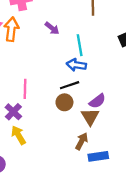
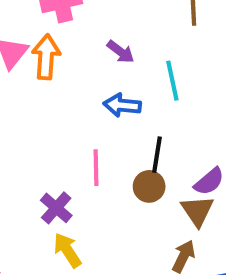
blue arrow: (76, 65) -> (122, 105), moved
black line: (70, 85) -> (157, 155), turned -60
pink line: (25, 89) -> (96, 168), moved

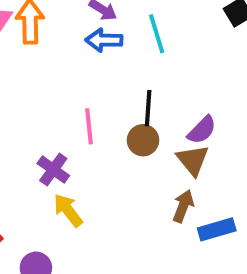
blue arrow: (122, 105) -> (104, 40), moved

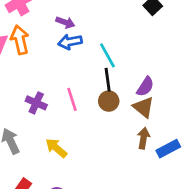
cyan line: (157, 34) -> (107, 55), moved
purple cross: (53, 170) -> (36, 103), moved
yellow arrow: (68, 210) -> (56, 148), moved

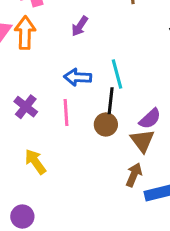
purple arrow: (65, 22) -> (80, 26), turned 90
blue arrow: (70, 42) -> (78, 77), moved

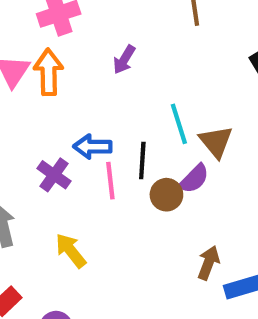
blue arrow: (78, 77) -> (92, 147), moved
black line: (111, 101) -> (142, 161), moved
purple semicircle: (150, 119) -> (194, 179), moved
brown triangle: (142, 141) -> (216, 142), moved

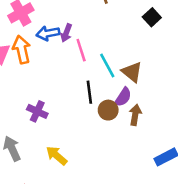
blue arrow: (92, 147) -> (48, 33), moved
pink line: (110, 181) -> (81, 50), moved
brown arrow: (208, 263) -> (135, 115), moved

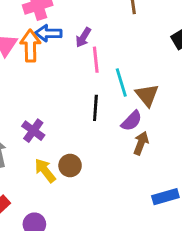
blue arrow: (48, 33) -> (48, 33), moved
brown circle: (108, 110) -> (70, 166), moved
purple cross: (37, 111) -> (33, 131), moved

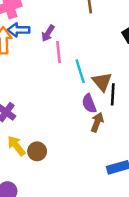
black line: (95, 108) -> (113, 94), moved
purple semicircle: (132, 121) -> (89, 104), turned 114
brown circle: (70, 166) -> (37, 151), moved

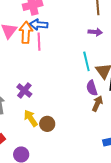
purple arrow: (48, 33) -> (95, 32), moved, turned -120
pink line: (59, 52) -> (39, 42), moved

